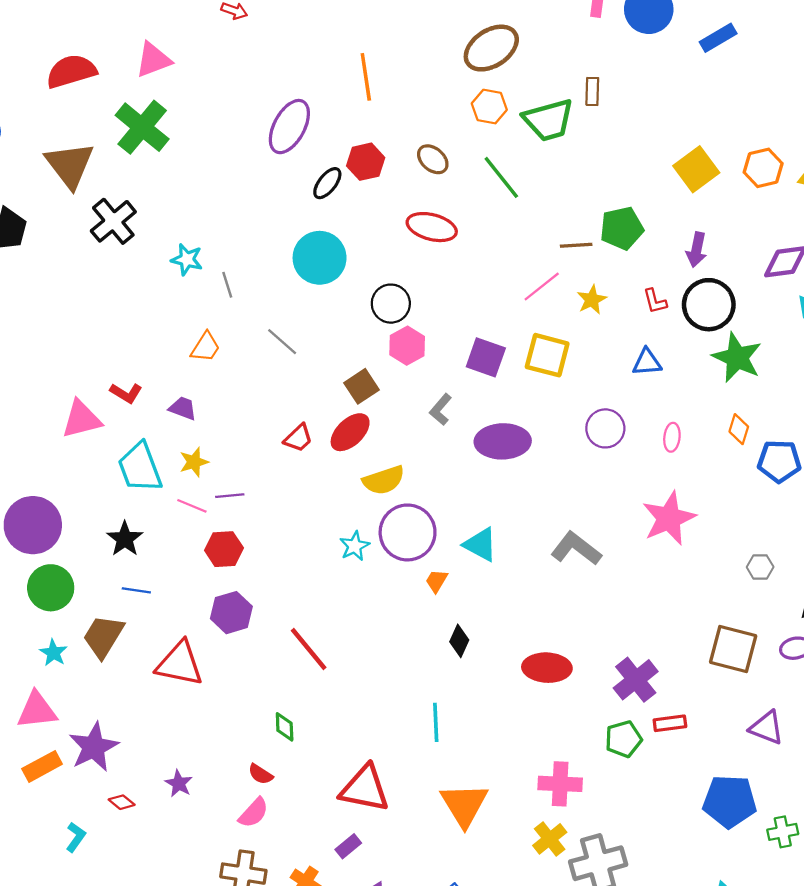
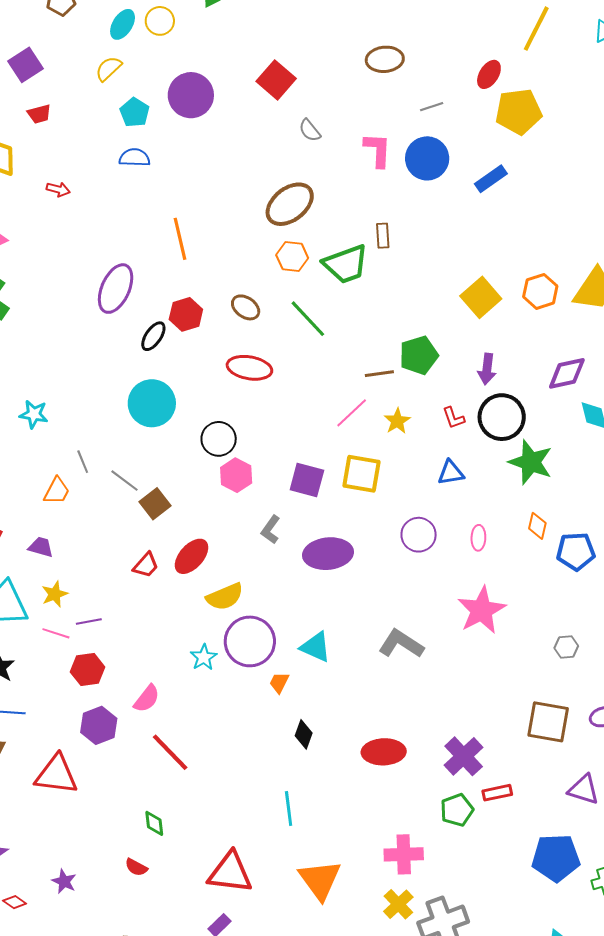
gray line: (227, 285) -> (83, 462), moved
brown square: (361, 386) -> (155, 504), moved
pink semicircle: (254, 813) -> (147, 699), moved

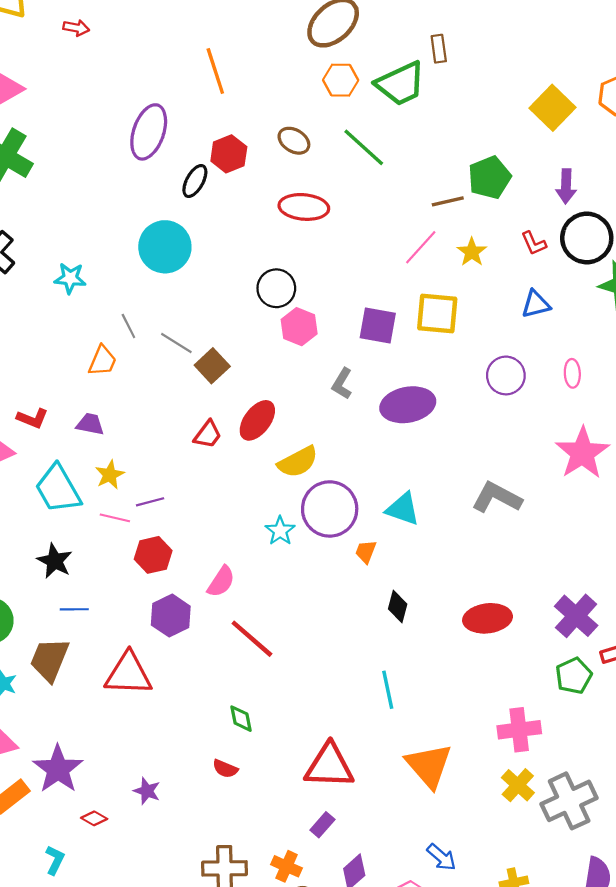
cyan circle: (152, 403) -> (165, 247), moved

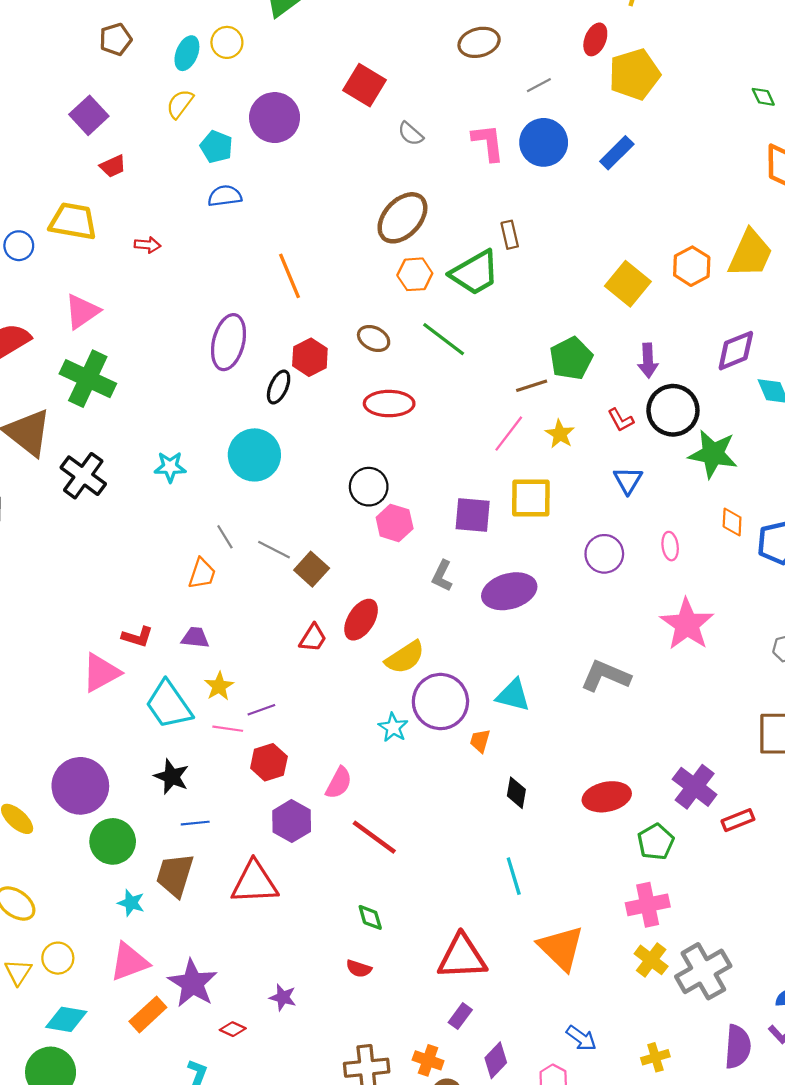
cyan star: (70, 278) -> (170, 467), moved
blue triangle: (536, 304) -> (628, 480), turned -40
green pentagon: (574, 676) -> (656, 842), moved

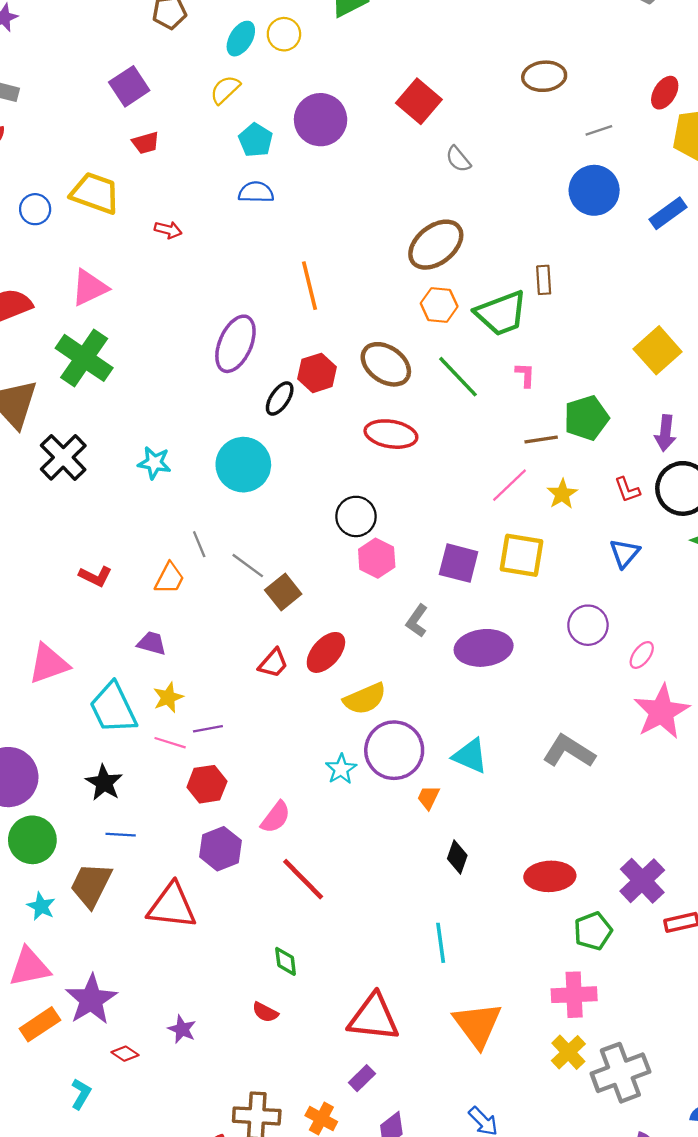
pink L-shape: (488, 142) -> (525, 375), moved, size x0.6
brown ellipse: (374, 338) -> (386, 364), size x1.5
pink ellipse: (670, 546) -> (642, 655), moved, turned 36
red L-shape: (137, 637) -> (95, 576), moved

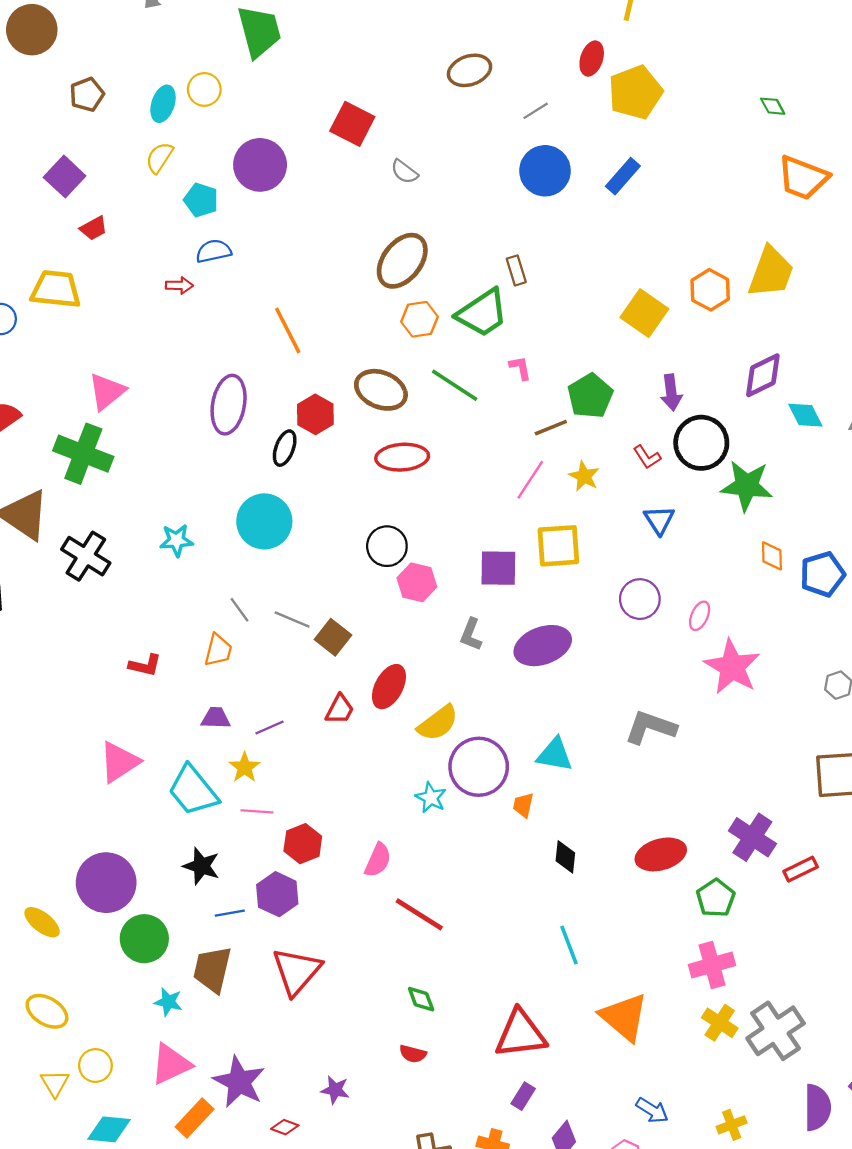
red arrow: (168, 230) -> (179, 285), moved
pink triangle: (89, 288) -> (107, 392), moved
purple line: (208, 729) -> (270, 728), moved
purple hexagon: (220, 849) -> (277, 894), moved
red triangle: (172, 906) -> (297, 971), turned -42

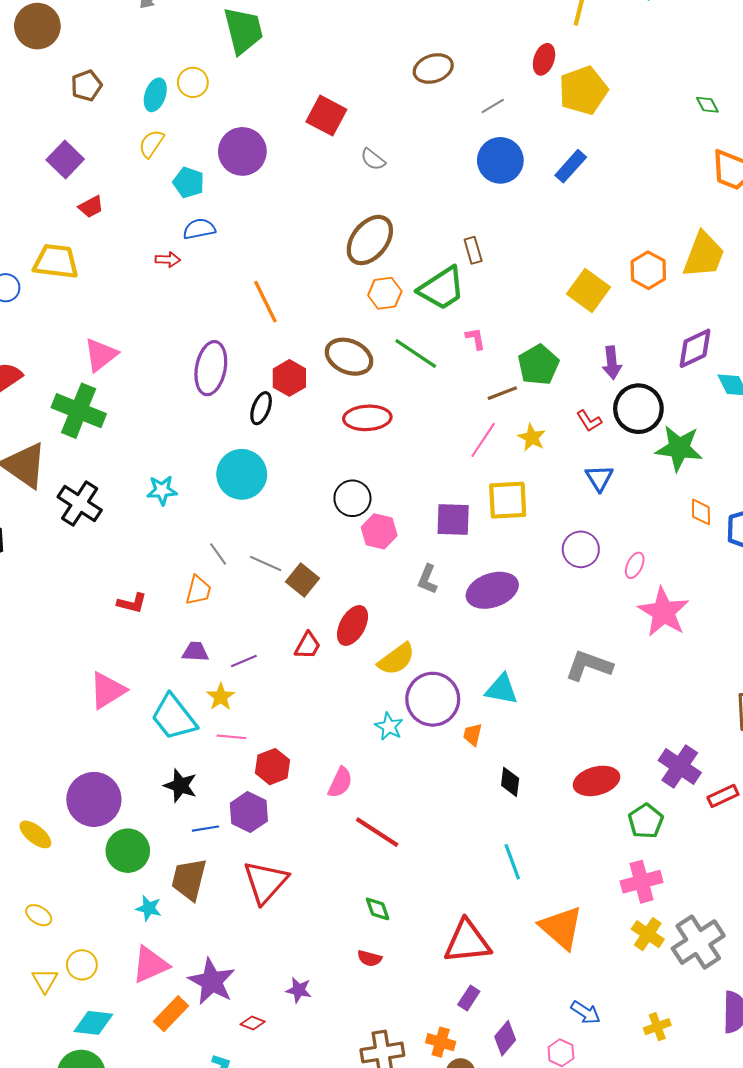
yellow ellipse: (47, 1011) -> (39, 915), size x0.7

